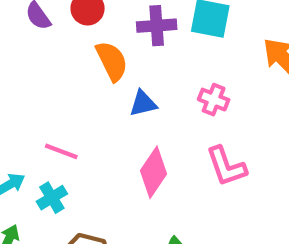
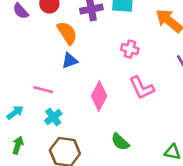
blue triangle: (143, 104) -> (70, 61), moved
cyan cross: (52, 198) -> (53, 117), moved

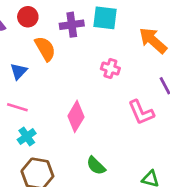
blue triangle: (70, 61) -> (19, 71), moved, turned -30
pink L-shape: (142, 88) -> (141, 112), moved

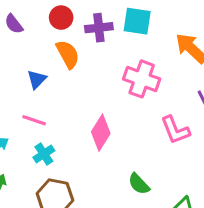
red circle: (28, 17) -> (61, 18), moved
pink cross: (110, 68) -> (142, 79), size x1.6
green semicircle: (96, 166) -> (139, 184), moved

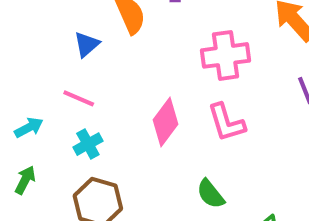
pink cross: (142, 79) -> (226, 55), turned -32
pink L-shape: (175, 130) -> (226, 123), moved

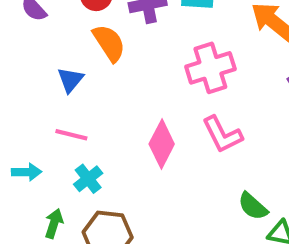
cyan arrow: (29, 127) -> (27, 172), turned 36
green arrow: (25, 180) -> (54, 223), moved
green semicircle: (210, 194) -> (253, 206), moved

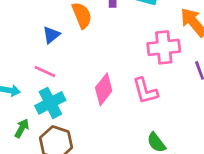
pink cross: (210, 68) -> (164, 47), moved
cyan cross: (88, 179) -> (50, 103), size x1.5

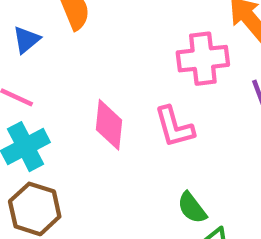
pink diamond: (104, 89) -> (109, 125), turned -32

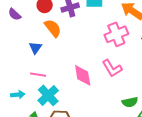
green semicircle: (192, 208) -> (130, 102), turned -49

